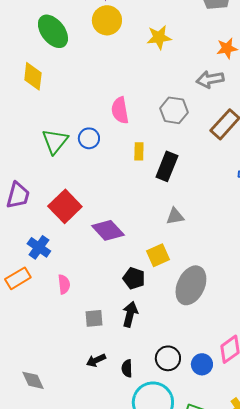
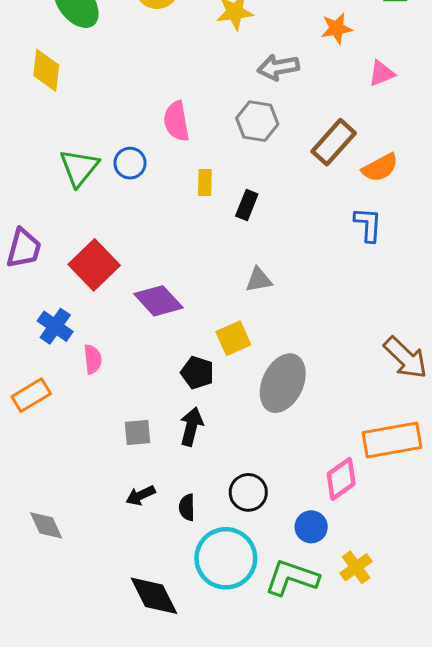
gray arrow: (210, 79) -> (278, 67), moved
black rectangle: (167, 166) -> (247, 205), size x0.7
orange rectangle: (18, 278) -> (31, 395), moved
pink semicircle: (64, 284) -> (93, 359), moved
blue circle: (202, 364) -> (311, 527), moved

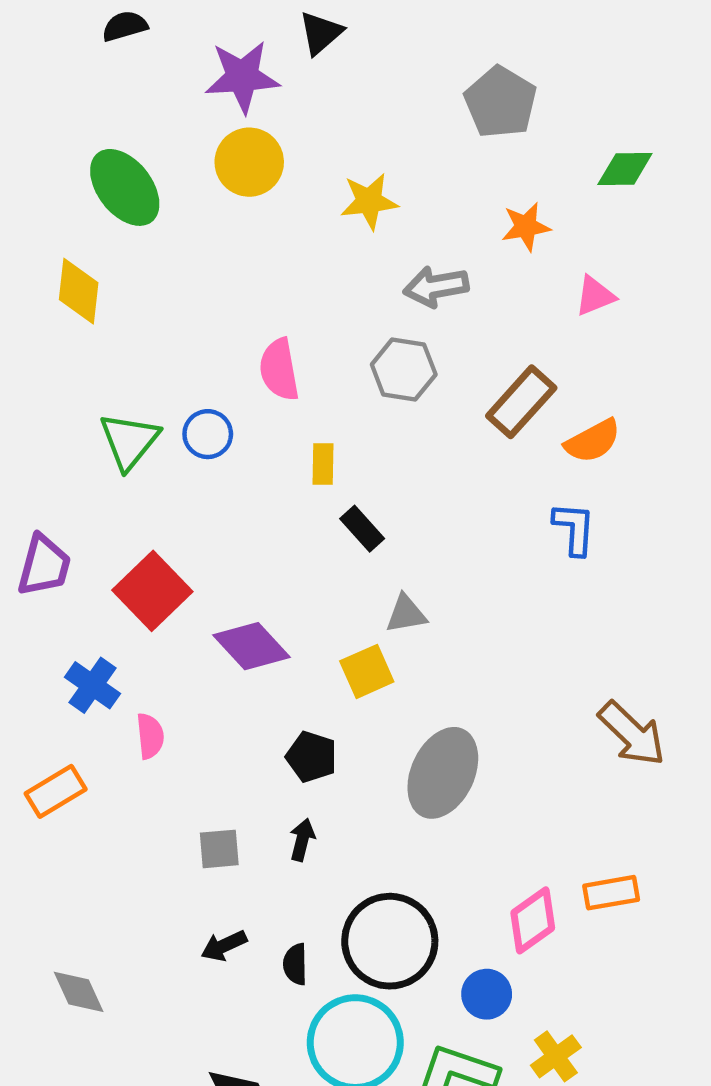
black rectangle: (247, 205) -> (362, 529), moved, turned -64
yellow square: (233, 338) -> (367, 671), moved
black arrow: (191, 427) -> (302, 840), size x0.7
orange rectangle: (392, 440) -> (611, 893), moved, size x0.6
black circle: (248, 492) -> (390, 941), size x1.6

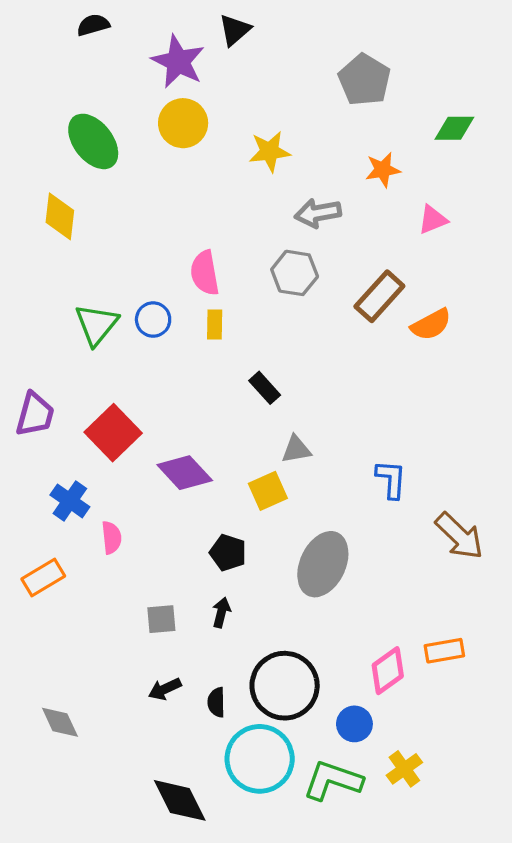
purple star: (242, 77) -> (178, 62), turned 30
yellow rectangle: (323, 464) -> (215, 325), moved
blue L-shape: (574, 529) -> (391, 479), moved

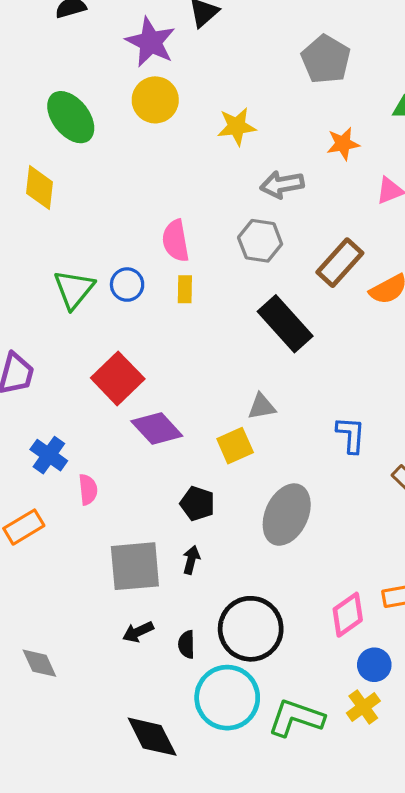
black rectangle: (265, 388) -> (285, 324), moved, size x1.8
red square: (113, 433) -> (118, 378), moved
gray square: (161, 619) -> (135, 566), size x1.8
blue circle: (354, 724) -> (374, 665), moved

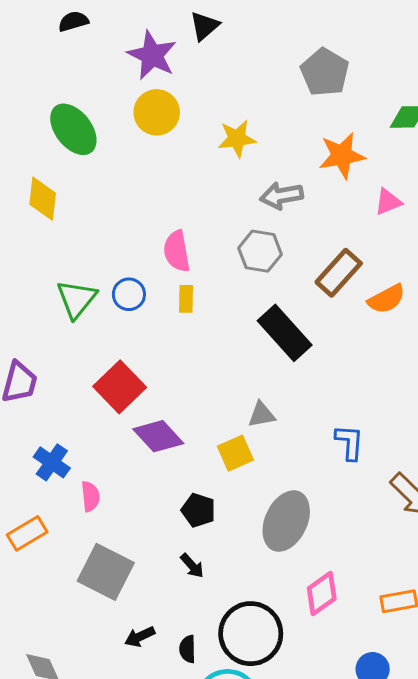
orange star: (343, 144) -> (342, 156), size x1.4
black arrow: (191, 560) -> (192, 566), turned 124
gray square: (135, 566) -> (106, 572), moved, turned 32
pink diamond: (348, 615) -> (322, 594), moved

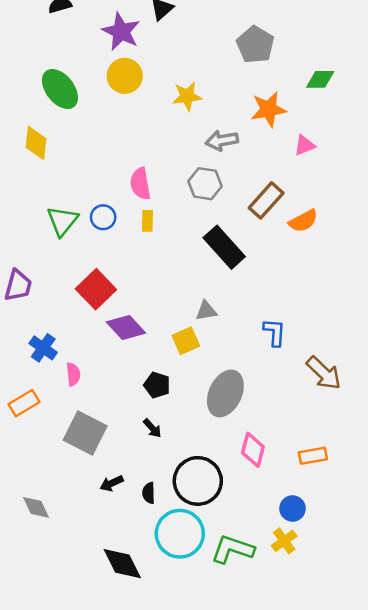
pink diamond: (322, 594) -> (253, 450), turned -40

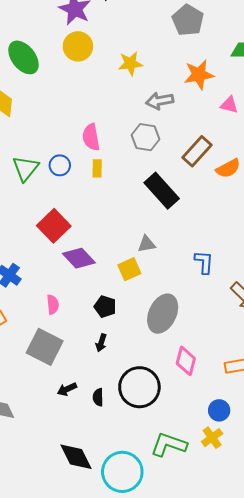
pink triangle: (304, 145) -> (229, 105), turned 36
pink semicircle: (73, 374) -> (53, 304), moved
black arrow: (152, 428) -> (101, 343), turned 60
cyan circle: (180, 534) -> (122, 472), moved

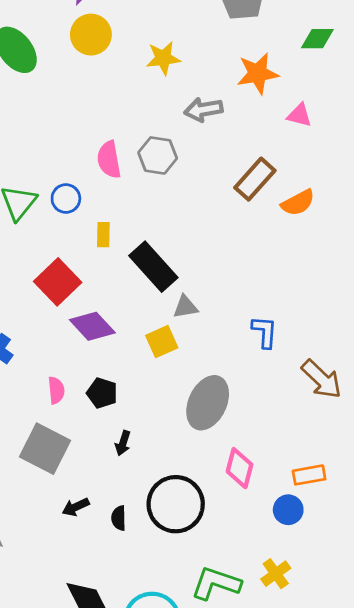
gray hexagon: (145, 137) -> (158, 155), moved
yellow rectangle: (97, 168) -> (103, 235), moved
black rectangle: (162, 191) -> (153, 267), moved
black pentagon: (105, 307) -> (102, 393), moved
blue circle: (219, 410) -> (288, 510), moved

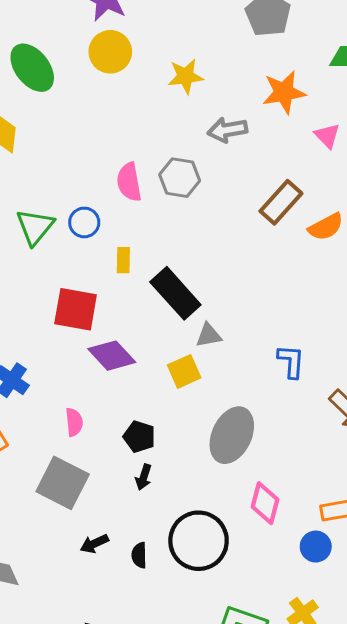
pink triangle: (299, 115) -> (327, 136), turned 32
red square: (58, 282) -> (76, 309), turned -36
black pentagon: (102, 393) -> (139, 437), moved

